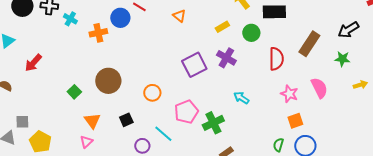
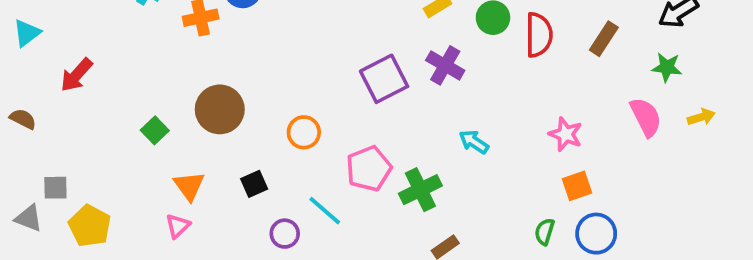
brown rectangle: (309, 44) -> (604, 39), size x0.7
red semicircle: (276, 59) -> (539, 35), moved
pink semicircle: (319, 88) -> (646, 117), moved

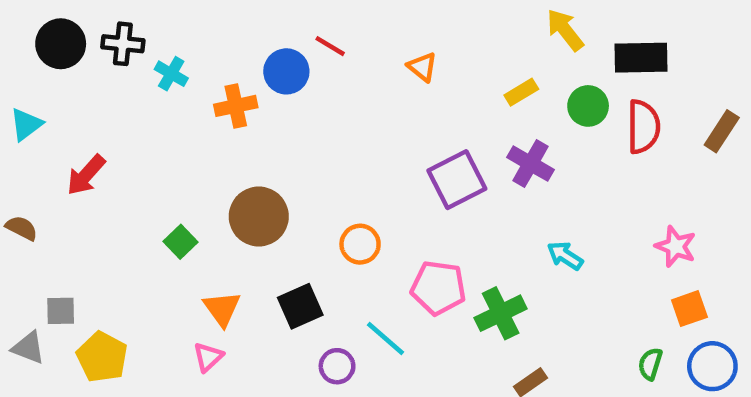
pink pentagon: (369, 169) -> (438, 288), turned 30
black square: (254, 184) -> (300, 306), size x1.4

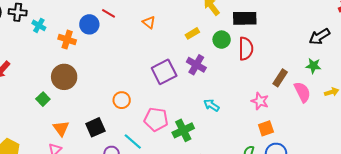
orange cross: (236, 106) -> (67, 40), turned 30
brown rectangle: (722, 131) -> (280, 78), moved
brown circle: (259, 216) -> (64, 77), moved

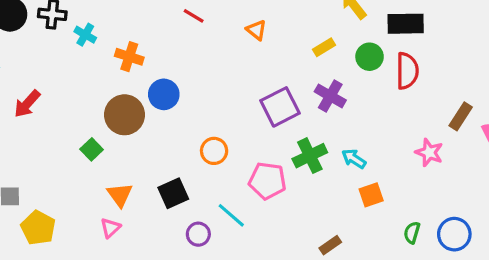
blue circle: (89, 24) -> (164, 94), moved
orange square: (266, 128) -> (371, 195), moved
green cross: (183, 130) -> (310, 156), moved

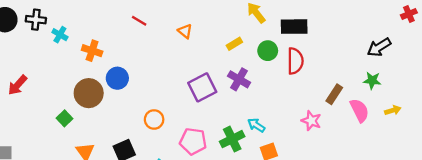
green cross: (310, 156) -> (232, 139), moved

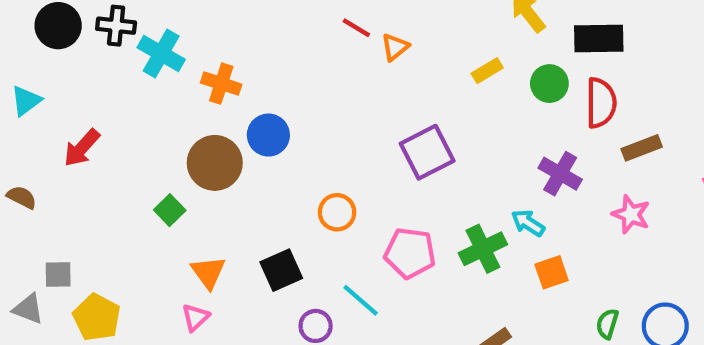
red line: (139, 21) -> (356, 28), moved
orange triangle: (185, 31) -> (395, 47), turned 42
cyan cross: (60, 35) -> (161, 54), size x1.5
purple cross: (239, 79) -> (560, 174), moved
brown rectangle: (334, 94) -> (642, 148), moved, turned 36

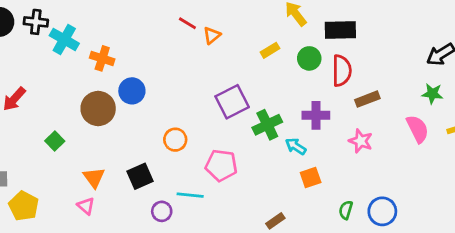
purple cross: (560, 174) -> (316, 115), turned -30
green square: (170, 210) -> (55, 141), moved
green cross: (483, 249) -> (267, 125), moved
cyan line: (361, 300) -> (190, 195), turned -35
pink triangle: (195, 317) -> (86, 206), turned -36

